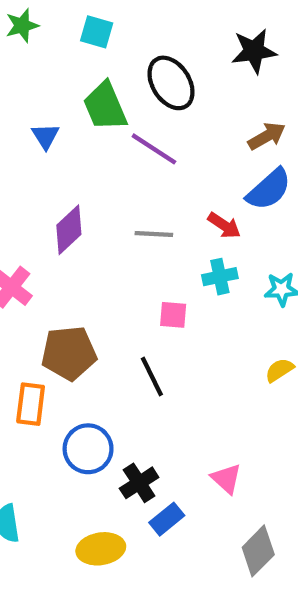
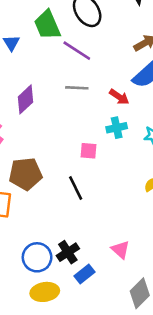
gray line: (154, 234) -> (77, 88), moved
blue circle: (88, 449) -> (37, 257), moved

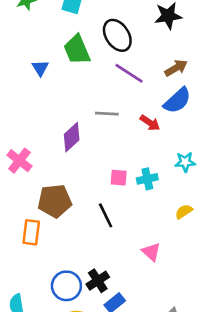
purple line: (77, 51) -> (129, 73), moved
purple diamond: (25, 99) -> (72, 137), moved
cyan cross: (117, 128) -> (147, 179), moved
pink triangle: (120, 250) -> (151, 252), moved

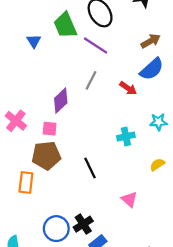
purple line: (129, 73) -> (96, 46), moved
gray line: (107, 114) -> (91, 80), turned -66
pink square: (119, 178) -> (50, 129), moved

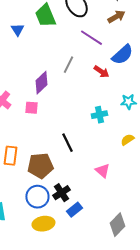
brown arrow: (151, 41) -> (116, 17), moved
purple line: (96, 46) -> (91, 38), moved
brown pentagon: (46, 156) -> (40, 166), moved

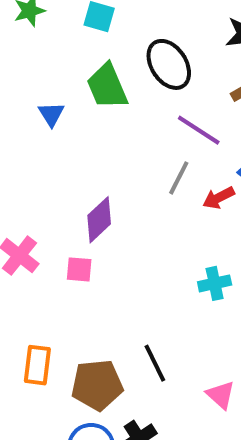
gray line: (68, 65) -> (179, 178), moved
red arrow: (101, 72) -> (219, 198), turned 119
black line: (67, 143) -> (155, 363), moved

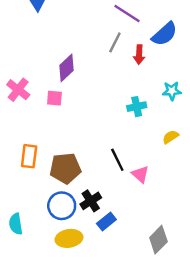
red arrow: (219, 198) -> (139, 55), turned -60
black line: (155, 363) -> (117, 160), moved

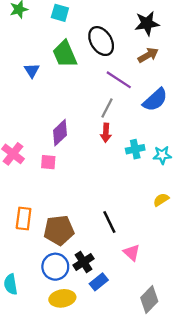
red arrow: (139, 55) -> (106, 133), moved
cyan cross: (137, 107) -> (135, 149), moved
pink triangle: (140, 174) -> (132, 253), moved

